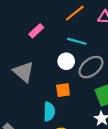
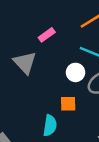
gray triangle: (24, 72) -> (25, 63), moved

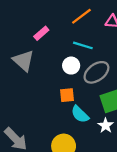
cyan semicircle: (50, 125) -> (80, 114), moved, turned 132

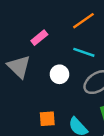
white circle: (71, 66) -> (59, 74), moved
orange square: (67, 95) -> (47, 119), moved

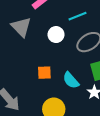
cyan line: (84, 52) -> (78, 16), turned -42

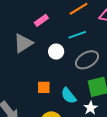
gray triangle: (21, 27) -> (23, 43), turned 40

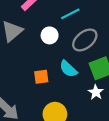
cyan semicircle: (69, 96) -> (68, 69), moved

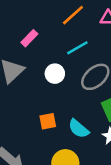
cyan semicircle: (68, 69) -> (79, 129), moved

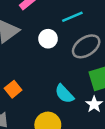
orange square: (48, 121) -> (13, 89), moved, turned -35

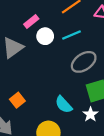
white circle: (48, 39) -> (45, 36), moved

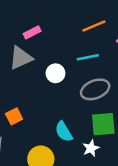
pink rectangle: (31, 21) -> (32, 32), moved
white circle: (45, 36) -> (55, 73), moved

